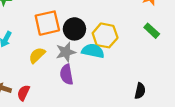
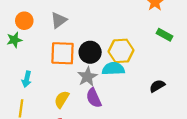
orange square: (47, 23) -> (63, 53), turned 30
yellow semicircle: (37, 55) -> (62, 99), moved
black semicircle: (140, 91) -> (157, 86), moved, turned -119

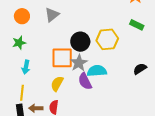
green rectangle: (165, 35) -> (137, 25), moved
green star: (14, 40) -> (19, 43), moved
orange square: (63, 53) -> (62, 58), moved
cyan semicircle: (113, 69) -> (97, 71), moved

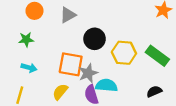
green rectangle: (137, 25) -> (157, 56), moved, size x1.5
black circle: (80, 42) -> (95, 39), moved
cyan arrow: (26, 67) -> (29, 68), turned -96

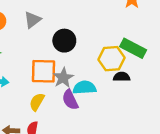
yellow hexagon: (124, 53) -> (112, 59), moved
black semicircle: (154, 91) -> (122, 77), moved, turned 32

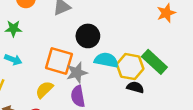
cyan semicircle: (84, 88) -> (106, 60), moved

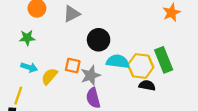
orange square: (59, 61) -> (73, 66), size x0.6
green rectangle: (154, 62) -> (164, 60), turned 30
yellow semicircle: (44, 90) -> (49, 76), moved

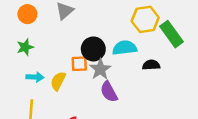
black circle: (99, 40) -> (93, 49), moved
yellow hexagon: (141, 66) -> (145, 19), moved
black semicircle: (147, 85) -> (151, 65), moved

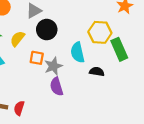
cyan semicircle: (125, 48) -> (78, 52), turned -108
black circle: (93, 49) -> (47, 30), moved
yellow semicircle: (58, 81) -> (17, 39), moved

